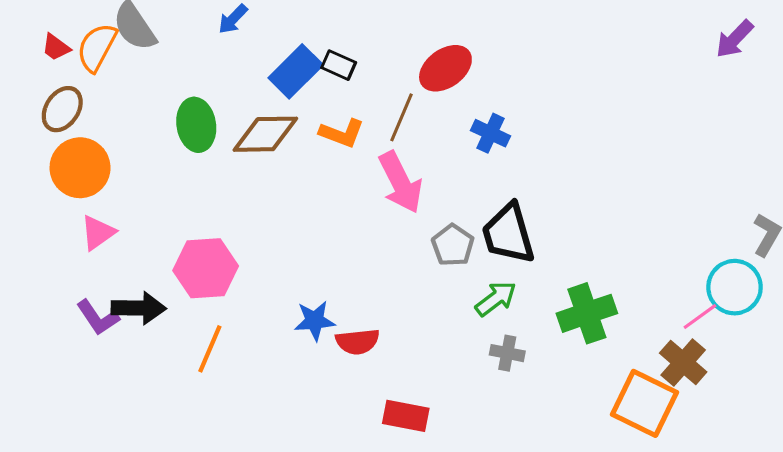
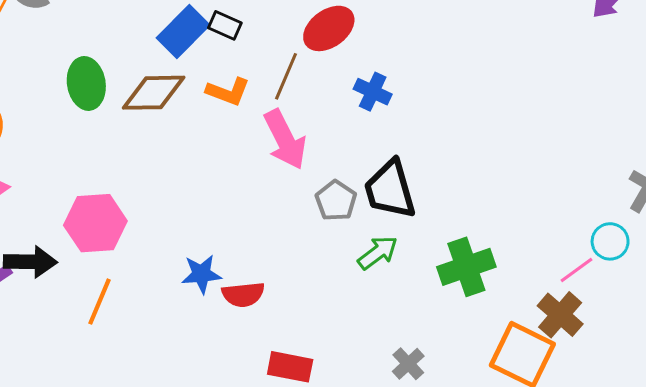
cyan circle: (735, 287) -> (610, 241), size x0.7
gray cross: (507, 353) -> (408, 364), moved, turned 36

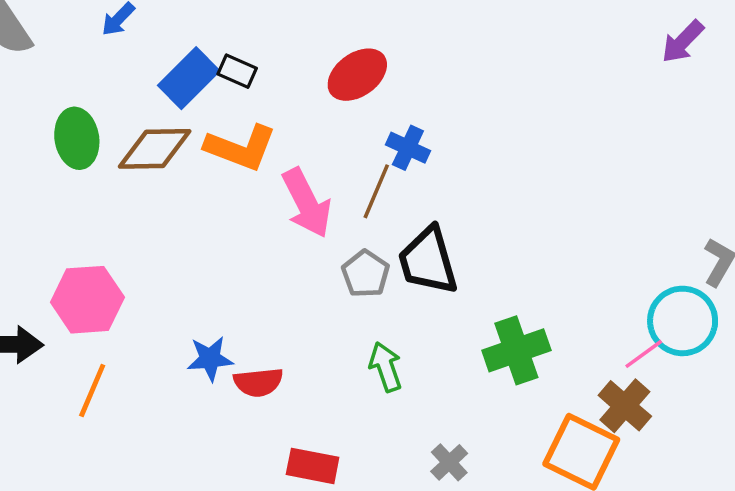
brown line: (286, 76) -> (376, 191), moved
orange L-shape: (228, 92) -> (241, 148), size x1.4
cyan circle: (610, 241) -> (683, 321), size x1.6
green arrow: (378, 253) -> (386, 367), moved, turned -72

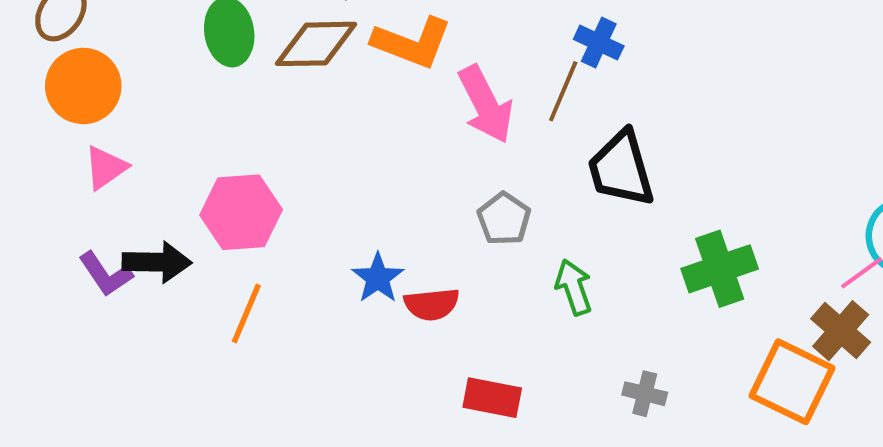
gray pentagon: (366, 274) -> (504, 219), moved
blue star: (210, 359) -> (378, 278), turned -30
gray cross: (449, 462) -> (645, 394), turned -33

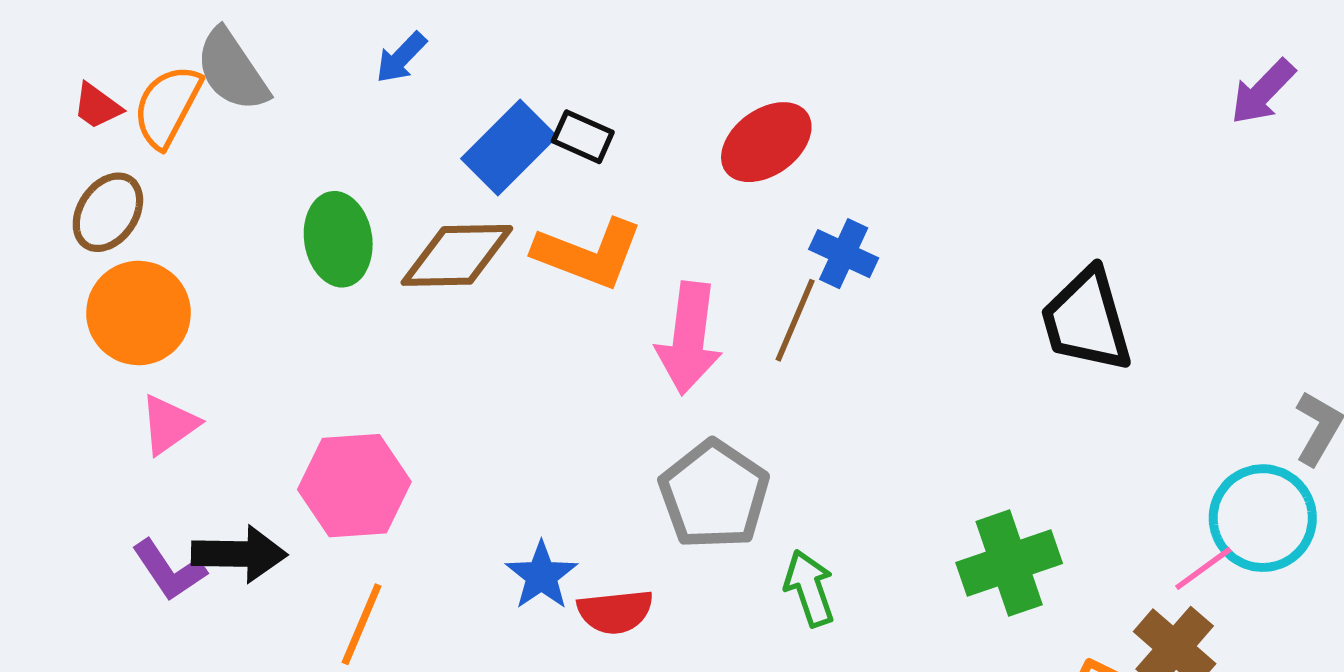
pink arrow: (486, 104) -> (689, 338), turned 34
black trapezoid: (621, 169) -> (1086, 320), moved
gray pentagon: (504, 219) -> (714, 495), size x1.5

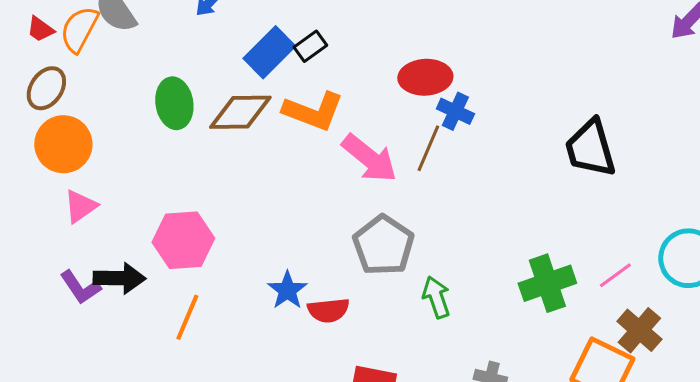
black rectangle: (583, 137) -> (310, 46), turned -60
red ellipse: (766, 142) -> (425, 77), moved, turned 33
pink arrow: (689, 338) -> (369, 158), turned -58
pink line: (1203, 568) -> (615, 275), moved

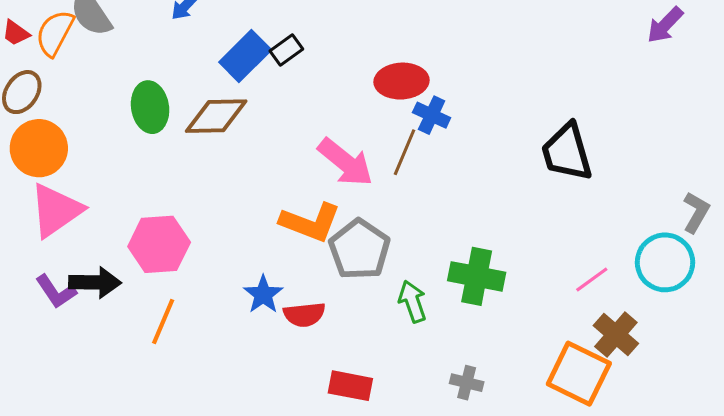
orange L-shape: (313, 111) -> (310, 222), moved
pink triangle: (80, 206) -> (56, 210), size x1.6
green cross: (547, 283) -> (477, 276), moved, turned 30

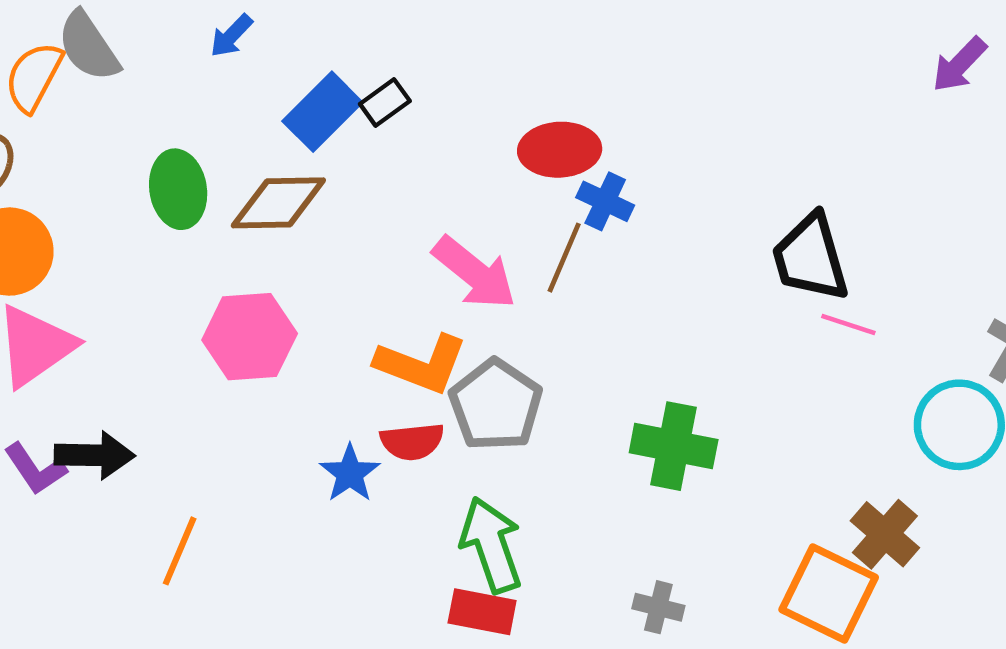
pink hexagon: (159, 244) -> (250, 337), moved
pink line: (592, 279) -> (848, 324), moved, turned 54
green arrow: (413, 301) -> (491, 545), moved, size x1.5
red semicircle: (304, 315) -> (412, 442), moved
orange line: (163, 322) -> (180, 551), moved

